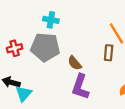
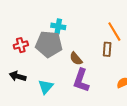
cyan cross: (51, 20) -> (58, 26), moved
cyan triangle: (24, 94) -> (46, 87), moved

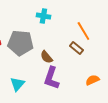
cyan cross: (58, 26) -> (43, 16), moved
brown rectangle: (107, 49) -> (76, 48), turned -56

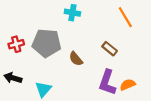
orange line: (83, 31) -> (125, 17), moved
purple L-shape: (51, 78) -> (107, 82), moved

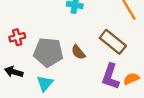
gray pentagon: (47, 43) -> (48, 52), moved
brown rectangle: (110, 49) -> (113, 42), size x1.6

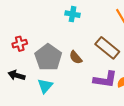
gray pentagon: (48, 52) -> (48, 57), turned 30
purple L-shape: (111, 76) -> (105, 80), turned -100

